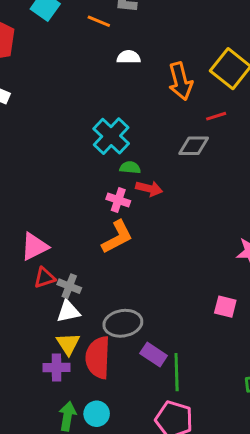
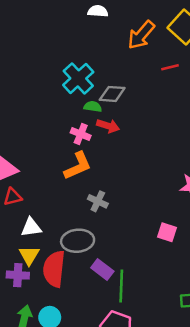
orange arrow: (180, 81) -> (141, 35), turned 52
gray diamond: (194, 146) -> (112, 94), moved
gray cross: (69, 286) -> (98, 201), moved

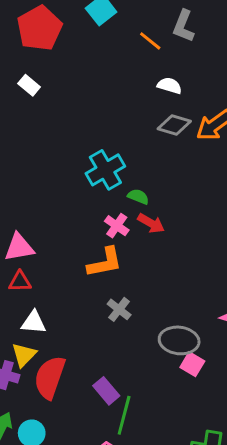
cyan cross: (78, 78) -> (105, 170), moved
gray diamond: (112, 94) -> (174, 125), moved
gray ellipse: (78, 241) -> (179, 340), moved

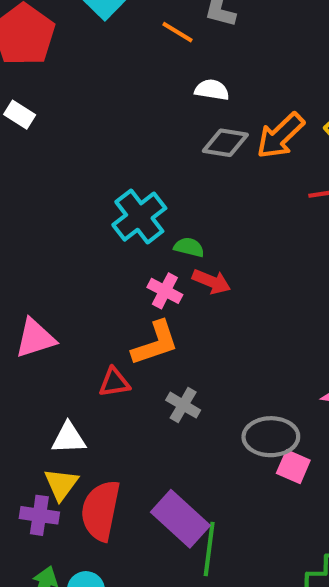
red triangle: (20, 282) -> (114, 382), moved
purple rectangle: (106, 391) -> (180, 519), size x1.5

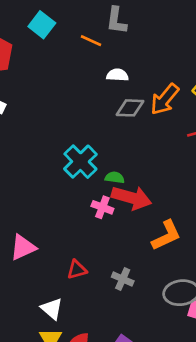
red arrow: (211, 281) -> (132, 198), size x1.6
orange L-shape: (155, 343) -> (166, 235), moved
white triangle: (69, 438) -> (52, 309), turned 50

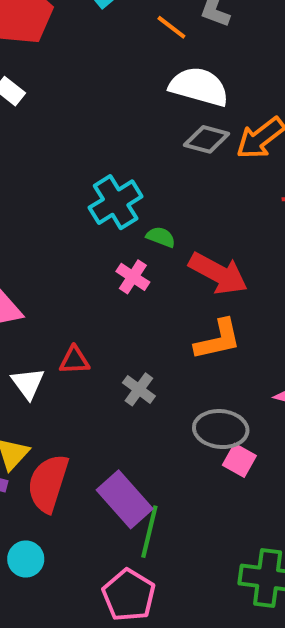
white semicircle: (117, 75) -> (199, 87), size x1.8
red arrow: (132, 198) -> (218, 273), moved
white triangle: (52, 309) -> (28, 383), moved

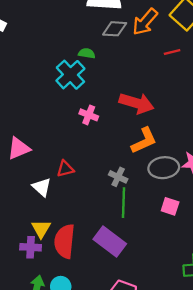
green semicircle: (161, 237) -> (87, 53), moved
gray cross: (139, 389) -> (118, 177), moved
gray ellipse: (221, 429) -> (164, 168), moved
green line: (149, 532) -> (123, 203), moved

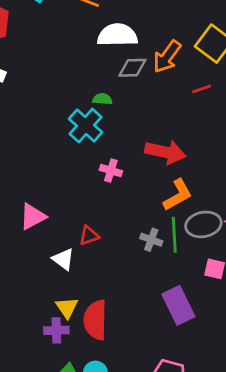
green line: (123, 203) -> (174, 235), moved
purple rectangle: (110, 242) -> (178, 305), moved, turned 32

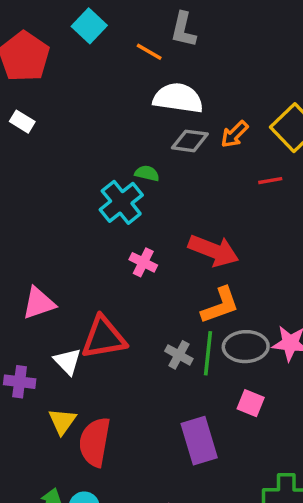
orange arrow: (167, 57) -> (234, 134), size x0.7
red triangle: (89, 236) -> (104, 338), size x1.8
purple cross: (56, 330) -> (20, 382), moved

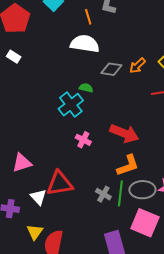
orange line: (149, 52) -> (88, 17), turned 42
white semicircle: (178, 98) -> (85, 44), moved
pink square: (251, 403) -> (145, 223), size x1.8

